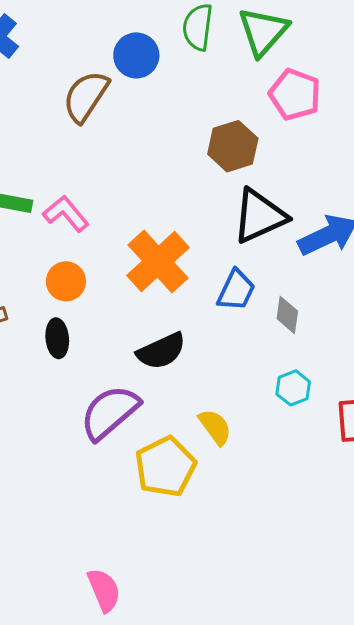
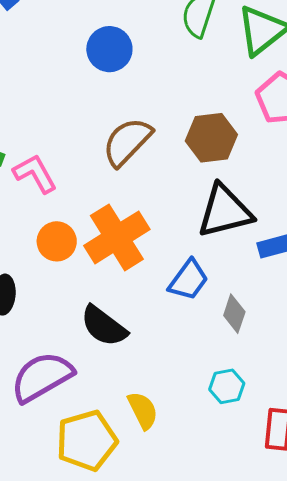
blue circle: (136, 55) -> (109, 49), moved
brown semicircle: (86, 96) -> (127, 142), moved
orange circle: (66, 281) -> (57, 241), moved
black semicircle: (161, 351) -> (104, 326), turned 51

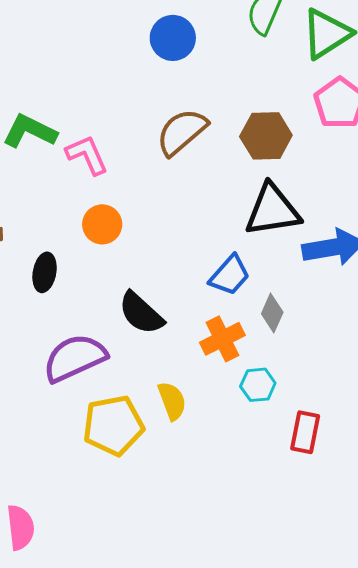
orange cross: (117, 237) -> (222, 339), moved, size x0.7

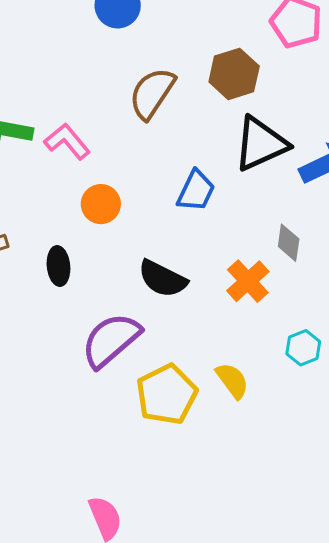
blue trapezoid: (230, 275) -> (196, 191), moved
cyan hexagon: (258, 385) -> (303, 348), moved
yellow semicircle: (172, 401) -> (232, 381), moved

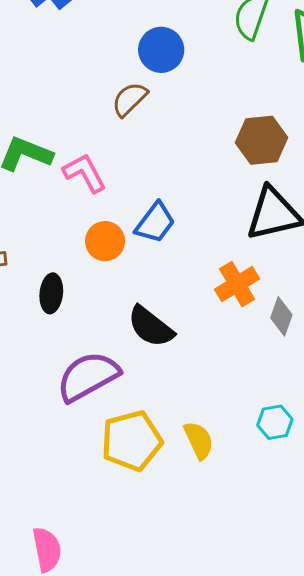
brown semicircle: (152, 93) -> (130, 99), moved, size x0.7
blue trapezoid: (196, 191) -> (155, 223), moved
orange cross: (248, 281) -> (237, 284), moved

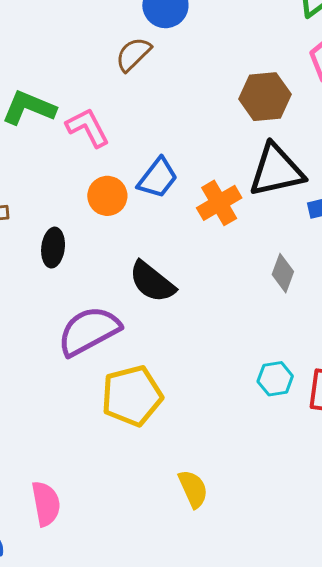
orange cross: (237, 284) -> (219, 203), moved
yellow semicircle: (199, 440) -> (193, 489), moved

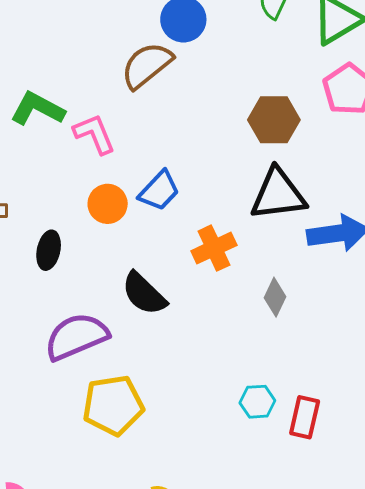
brown semicircle: (133, 54) -> (147, 65), size x1.4
orange cross: (219, 203) -> (214, 248), moved

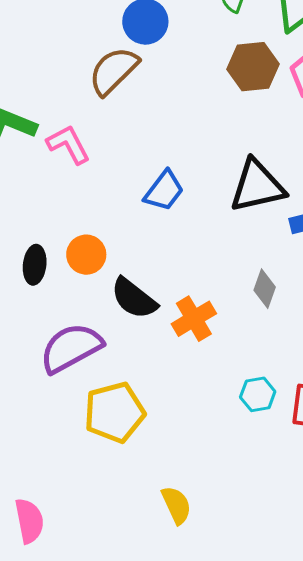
brown hexagon: (274, 120) -> (253, 67), moved
blue trapezoid: (159, 191) -> (164, 191), moved
orange circle: (108, 204) -> (86, 255), moved
orange cross: (214, 248) -> (194, 319), moved

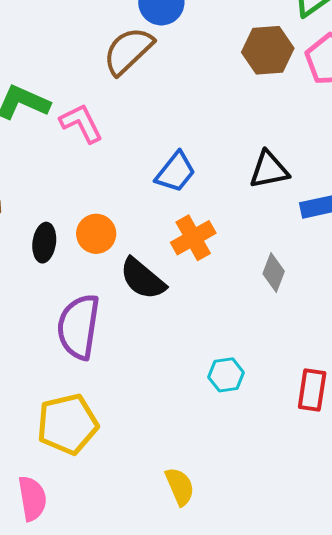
black triangle: (257, 186) -> (269, 170), size x0.7
orange cross: (194, 319) -> (193, 238), moved
purple semicircle: (71, 348) -> (78, 327), turned -54
cyan hexagon: (258, 394) -> (226, 375), moved
yellow pentagon: (114, 412) -> (67, 424), moved

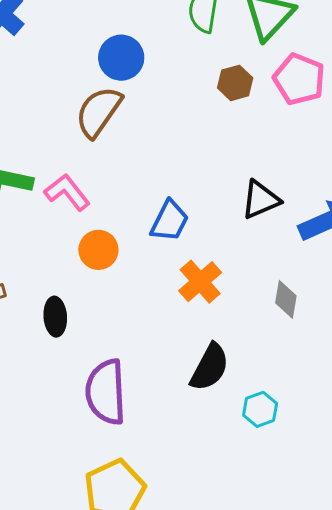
brown hexagon: (268, 50) -> (235, 83), size x0.7
orange circle: (96, 234) -> (98, 250), moved
black semicircle: (143, 279) -> (210, 367), moved, turned -90

